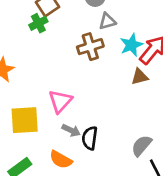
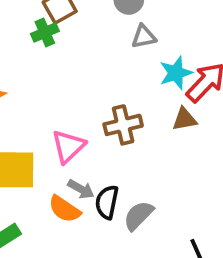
brown cross: (90, 47) -> (123, 125), moved
gray semicircle: (142, 146) -> (138, 216), moved
orange semicircle: (61, 160) -> (65, 209), moved

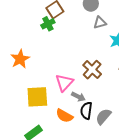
brown cross: (123, 125) -> (92, 70), turned -30
gray arrow: (81, 189) -> (78, 97), moved

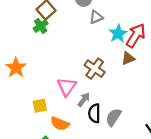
yellow square: (37, 97) -> (40, 106), size x0.6
gray arrow: (78, 97) -> (84, 100), turned -72
orange semicircle: (64, 116) -> (60, 124), moved

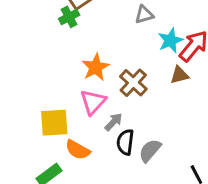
orange star: (16, 68) -> (96, 67), moved
yellow square: (40, 106) -> (54, 123), size x1.5

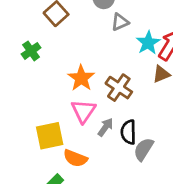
green cross: (69, 17) -> (31, 51), moved
black semicircle: (125, 142) -> (128, 132), moved

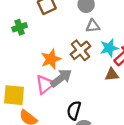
brown cross: (119, 88) -> (80, 50), moved
gray arrow: (105, 127) -> (61, 78), moved, size x1.5

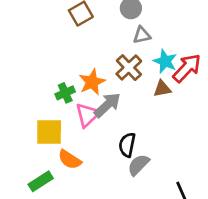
green cross: (20, 27) -> (65, 93), moved
cyan star: (109, 48) -> (165, 61), turned -30
brown triangle: (112, 75) -> (162, 89), moved

